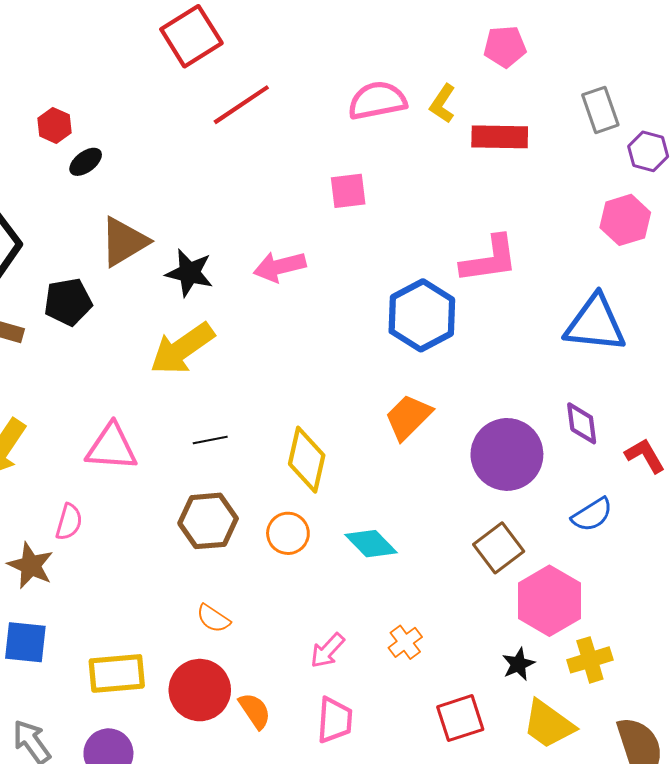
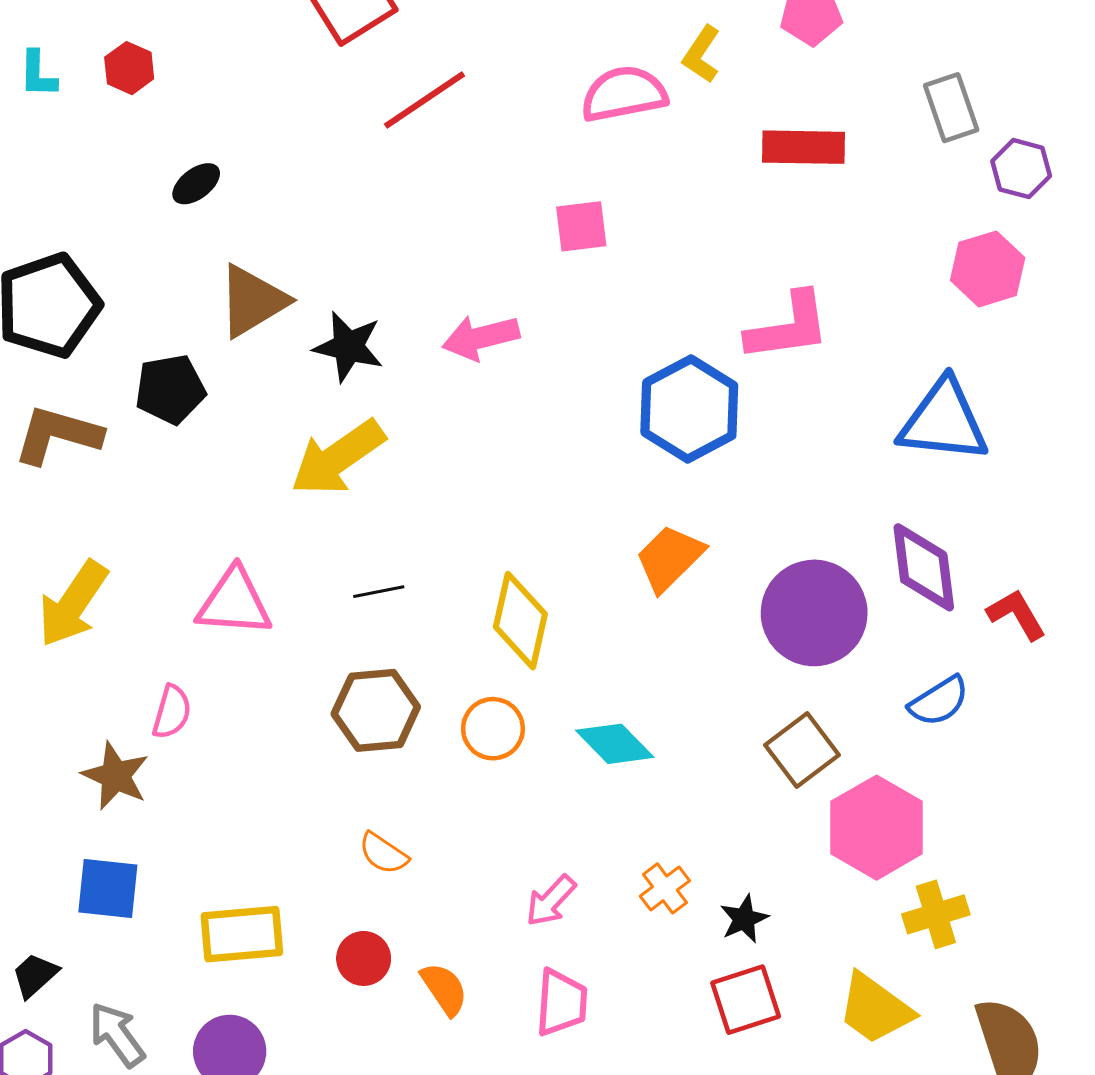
yellow L-shape: (443, 104) -> (701, 54), moved
red hexagon: (54, 125) -> (129, 68), moved
purple diamond: (582, 423) -> (924, 567), size x1.4
black star: (518, 664) -> (744, 919), moved
red circle: (200, 690) -> (364, 958), size x0.6

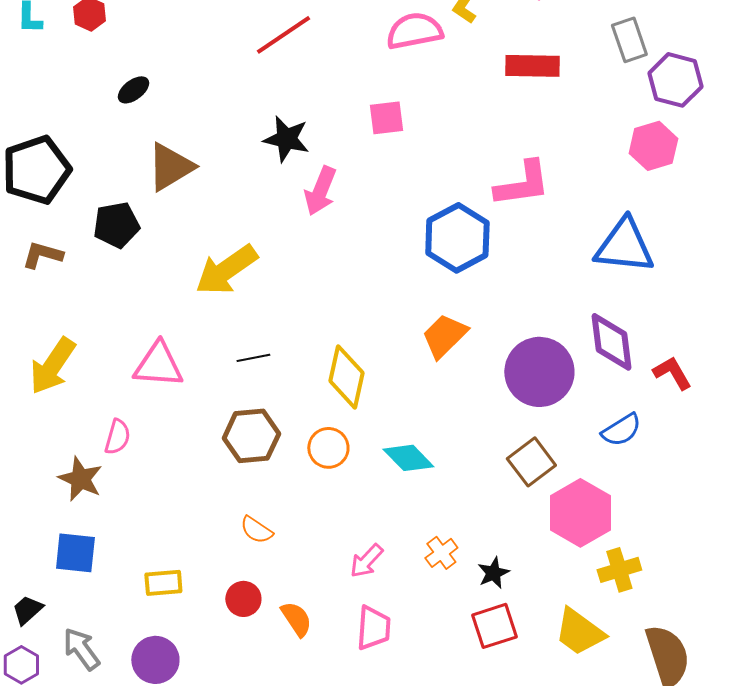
purple hexagon: (1021, 169) -> (675, 80), size x1.4
pink arrow: (481, 337) -> (320, 191), turned -54
black star: (348, 347) -> (286, 139), moved
brown L-shape: (58, 435) -> (42, 255), size x0.7
yellow rectangle: (242, 934) -> (163, 583), size x0.7

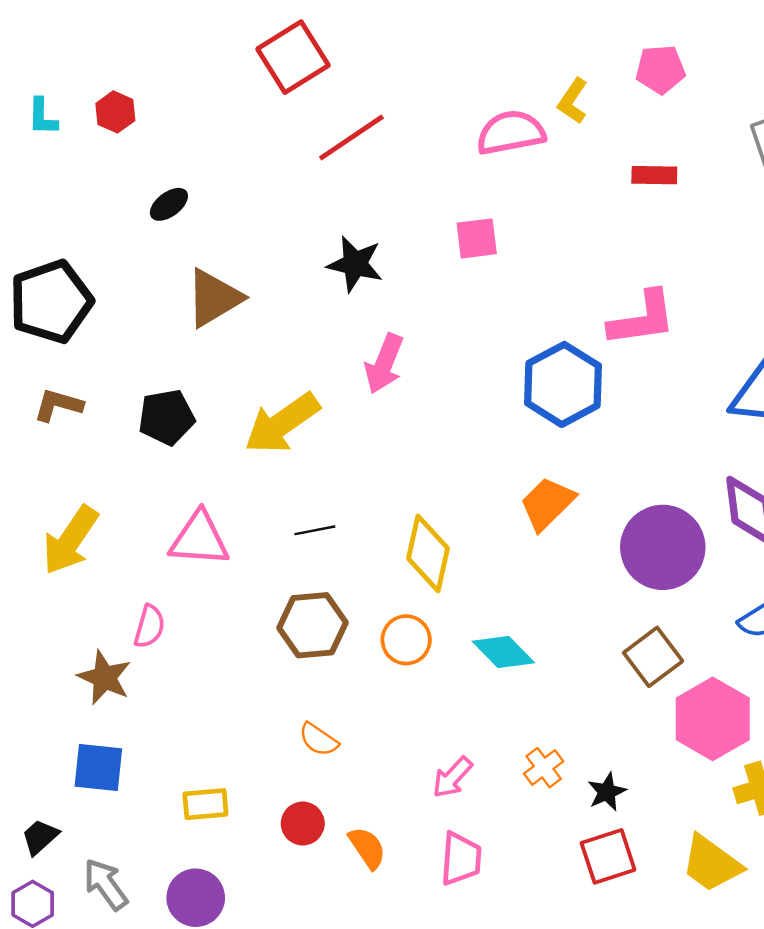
red rectangle: (532, 66) -> (654, 175), size x0.7
pink arrow: (320, 191) -> (384, 364), moved
black pentagon: (116, 225) -> (166, 417), moved

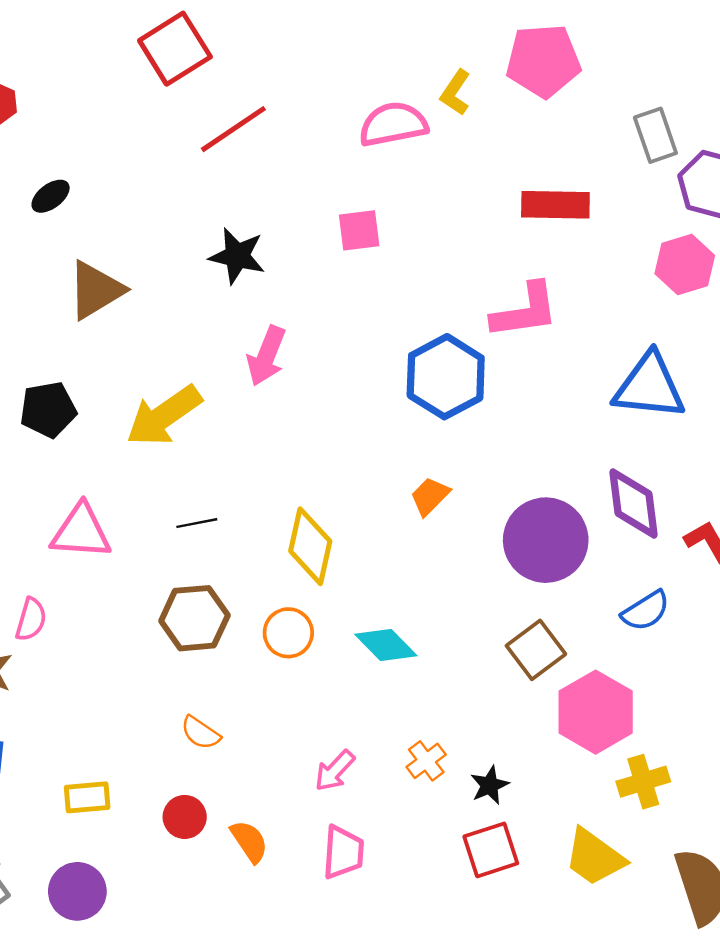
pink pentagon: (660, 69) -> (543, 61), size x1.5
red rectangle: (654, 175) -> (555, 205), moved, size x1.5
orange trapezoid: (547, 504) -> (430, 496), size x0.7

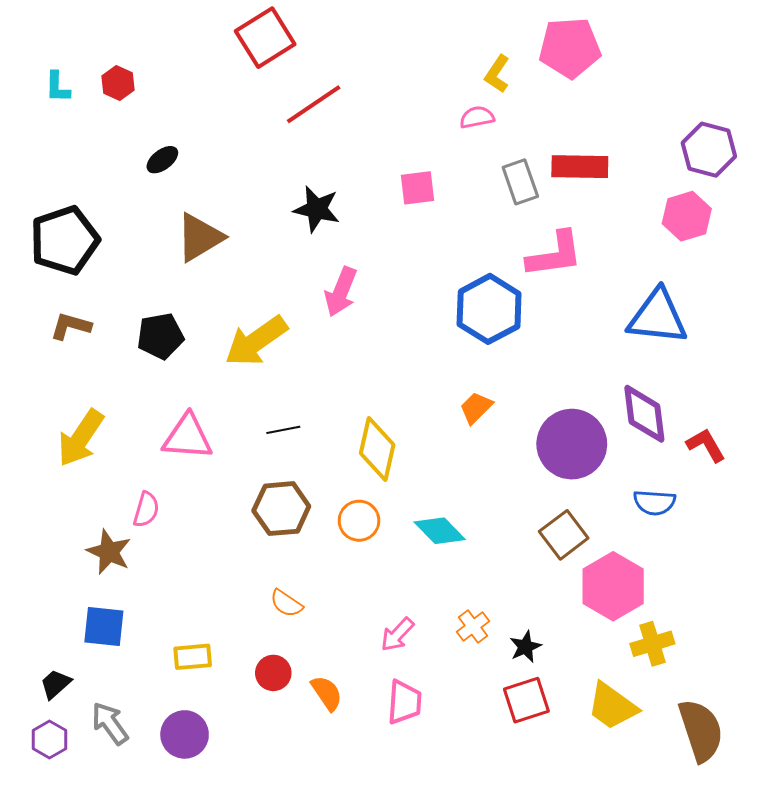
pink semicircle: (393, 124) -> (477, 117), moved, size x0.6
gray rectangle: (655, 135) -> (520, 182), moved
blue semicircle: (646, 611) -> (654, 503), turned 36

